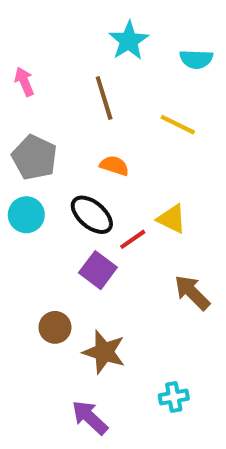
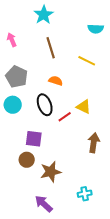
cyan star: (129, 41) -> (44, 15), moved
black ellipse: (92, 215) -> (45, 105), turned 30
purple square: (98, 270) -> (34, 139), moved, turned -30
brown arrow: (192, 293) -> (94, 143), turned 54
brown star: (104, 352) -> (51, 172), turned -30

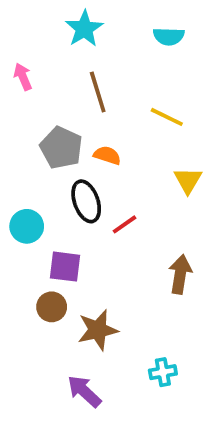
cyan semicircle: (96, 29) -> (169, 36), moved
gray pentagon: (17, 77) -> (61, 148), moved
cyan circle: (13, 105) -> (27, 226), moved
yellow triangle: (84, 107) -> (188, 180), moved, turned 35

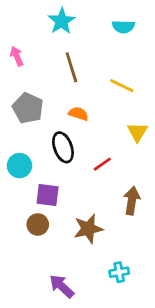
gray pentagon: (61, 148) -> (28, 108), moved
red line: (125, 224) -> (102, 164), moved
brown star: (98, 330) -> (88, 229), moved

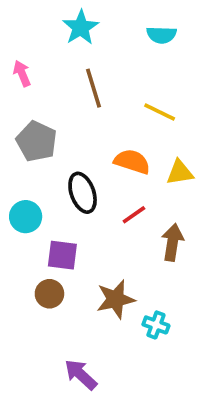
orange semicircle: (78, 114) -> (132, 162), moved, size x1.4
yellow triangle: (137, 132) -> (180, 173), turned 50
brown arrow: (132, 201) -> (172, 242), moved
cyan cross: (119, 272) -> (156, 325), moved, turned 30

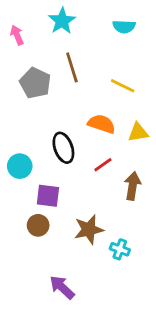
pink arrow: (22, 73) -> (17, 35), moved
gray pentagon: (37, 141) -> (35, 83), moved

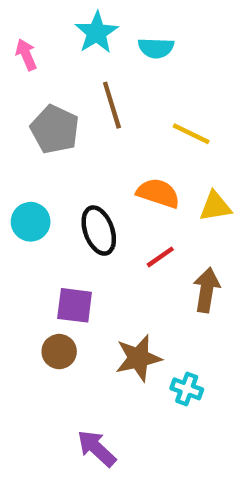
cyan semicircle: (124, 27) -> (156, 48), moved
cyan circle: (20, 166) -> (31, 222), moved

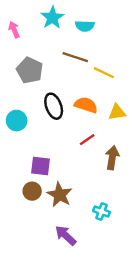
brown line: (112, 105) -> (75, 57), moved, turned -55
black ellipse: (99, 231) -> (54, 106), moved
brown star: (138, 358) -> (60, 195), moved, turned -30
purple arrow: (97, 448) -> (66, 235), moved

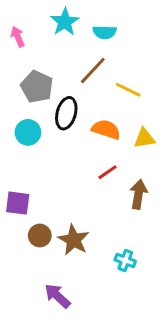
brown line: (75, 57) -> (93, 71), turned -65
black ellipse: (54, 106) -> (66, 113), moved, turned 35
cyan circle: (17, 121) -> (28, 132), moved
purple square: (40, 166) -> (18, 203), moved
purple arrow: (66, 235) -> (57, 296), moved

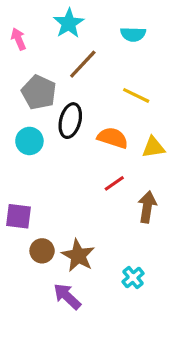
cyan semicircle: (105, 32) -> (133, 34), moved
brown line: (93, 71) -> (83, 64), moved
cyan cross: (125, 261) -> (133, 278), turned 30
purple arrow: (57, 296) -> (67, 296), moved

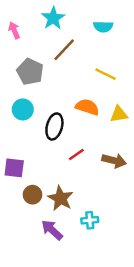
black ellipse: (70, 121) -> (54, 126), moved
red line: (114, 183) -> (76, 154), moved
brown arrow: (147, 207) -> (114, 161), turned 95
cyan cross: (133, 278) -> (90, 220), moved, turned 35

